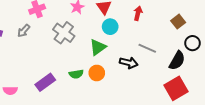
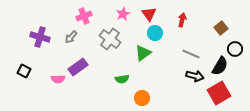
black arrow: (129, 63) -> (195, 76), moved
orange circle: (97, 73) -> (142, 98), moved
purple rectangle: (45, 82) -> (78, 67), moved
pink semicircle: (10, 90) -> (58, 79), moved

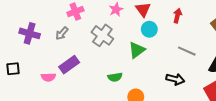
black square: (24, 71) -> (13, 69), turned -32
black arrow: (195, 76) -> (175, 79), moved

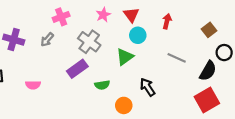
purple rectangle: (69, 65) -> (77, 69), moved
black arrow: (175, 79) -> (148, 87), moved, turned -138

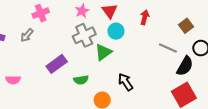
gray cross: (89, 42) -> (84, 35), moved, turned 30
gray line: (177, 58) -> (168, 48), moved

